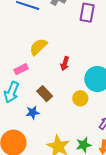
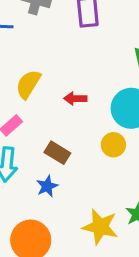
red arrow: (65, 64) -> (75, 99), turned 88

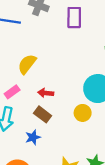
red arrow: (75, 99) -> (46, 93), moved

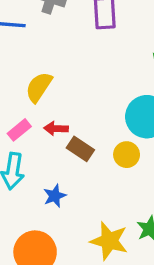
red arrow: (46, 93) -> (56, 128), moved
brown rectangle: (43, 114) -> (80, 149), moved

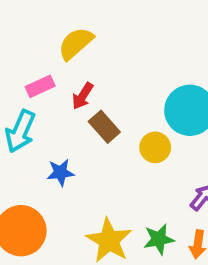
red arrow: (56, 128) -> (83, 96), turned -75

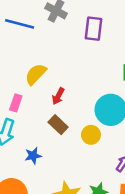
pink rectangle: (40, 86) -> (16, 103), turned -42
red arrow: (83, 96) -> (58, 96), moved

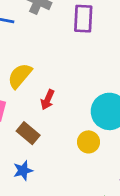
brown rectangle: (58, 125) -> (28, 133), moved

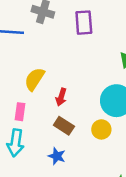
brown rectangle: (28, 133) -> (64, 126), moved
blue star: (23, 170) -> (57, 156), moved, turned -30

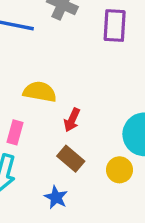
yellow semicircle: (35, 79) -> (40, 92), turned 60

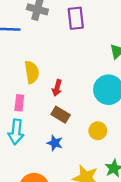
yellow semicircle: (40, 92) -> (32, 72), turned 80
yellow circle: (119, 170) -> (98, 131), moved

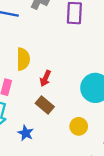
blue star: (55, 143) -> (26, 133), moved

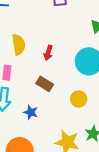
red arrow: (45, 78) -> (48, 53), moved

